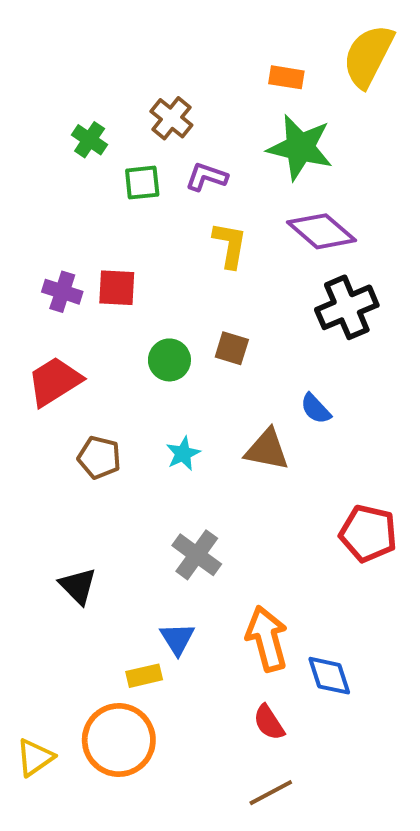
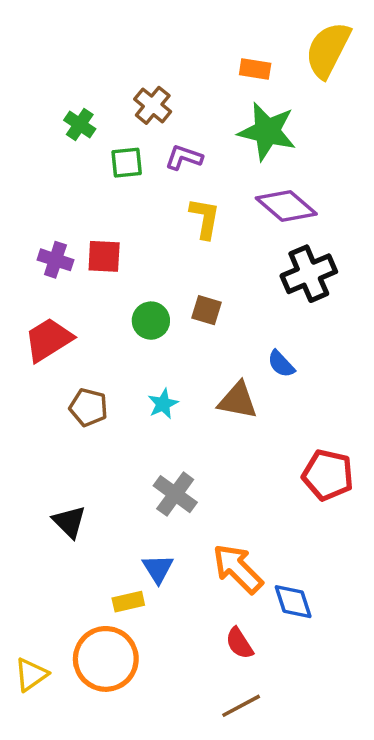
orange arrow: (267, 639) -> (238, 569), turned -30

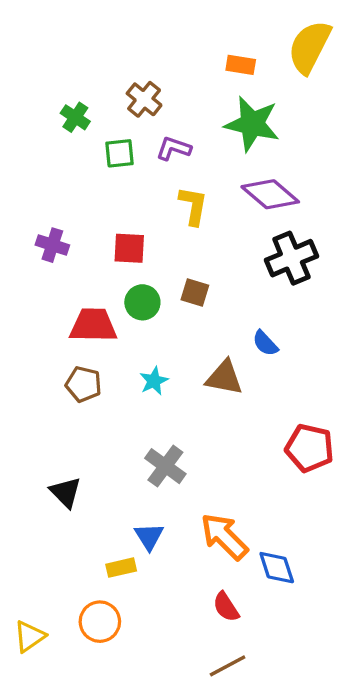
red square: (104, 256) -> (129, 248), moved
red trapezoid: (49, 340) -> (93, 325), moved, turned 33
orange circle: (106, 659) -> (100, 622), size x0.7

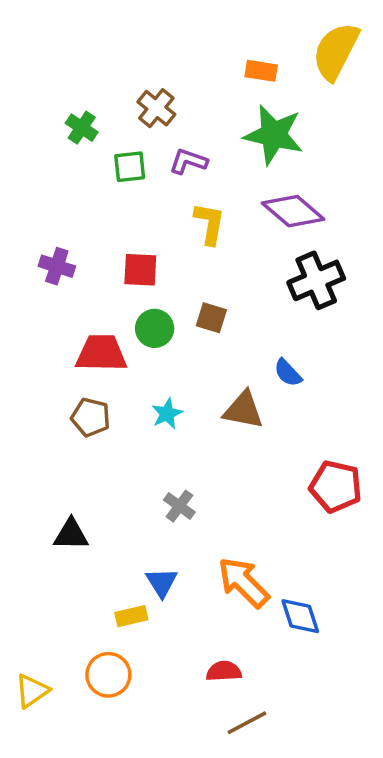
gray cross: (165, 466) -> (179, 506), size x0.7
black triangle: (65, 492) -> (71, 534), turned -44
red semicircle: (226, 607) -> (224, 671), moved, turned 120

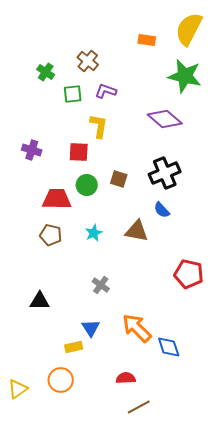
green star: (274, 135) -> (185, 76), moved
yellow L-shape: (210, 224) -> (99, 126), moved
black cross: (316, 280) -> (165, 173), moved

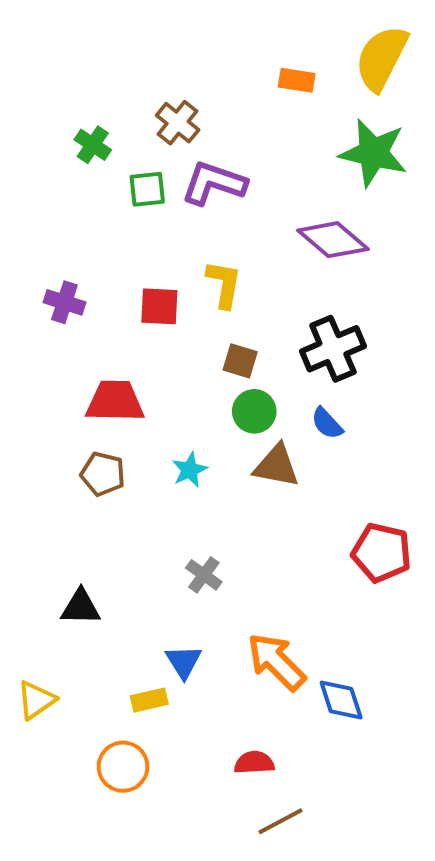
purple L-shape: (106, 91) -> (214, 183), size x1.5
yellow L-shape: (99, 126) -> (224, 284), moved
green circle: (87, 185) -> (254, 411), moved
yellow triangle: (18, 389) -> (36, 700), moved

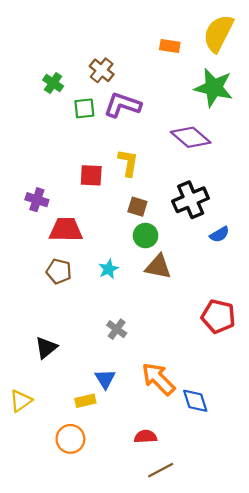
purple cross: (64, 302) -> (37, 200), moved
blue semicircle: (327, 423) -> (219, 234), moved, turned -78
black triangle: (81, 607) -> (46, 348), turned -40

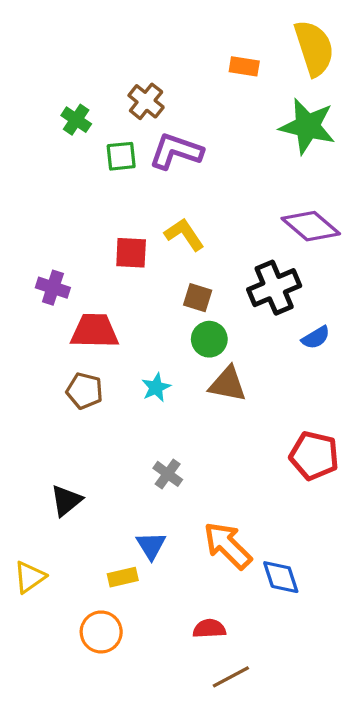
yellow semicircle: (218, 33) -> (314, 48), turned 135
purple diamond: (191, 137) -> (311, 226), moved
yellow L-shape: (128, 163) -> (184, 234), turned -44

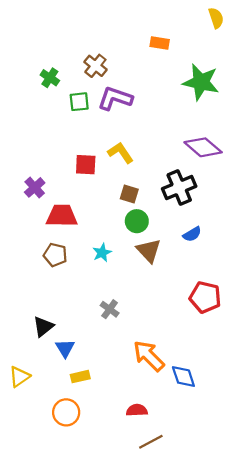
yellow semicircle: (314, 48) -> (216, 18), moved, size x0.6
purple cross: (53, 288) -> (35, 187), turned 30
blue semicircle: (316, 338) -> (192, 234), moved
brown triangle: (228, 384) -> (149, 251), turned 36
blue triangle: (151, 545) -> (65, 348), moved

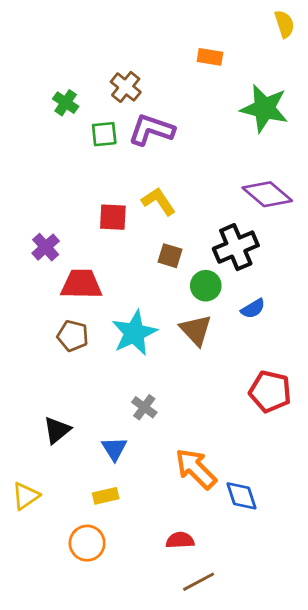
green circle: (137, 221) -> (206, 286), moved
cyan star: (102, 253) -> (134, 333), size x1.8
blue triangle: (65, 348) -> (114, 449), moved

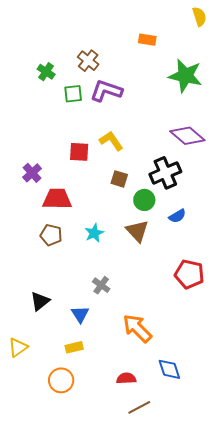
cyan star: (134, 333) -> (94, 233), size x0.6
blue diamond: (242, 496) -> (169, 369), moved

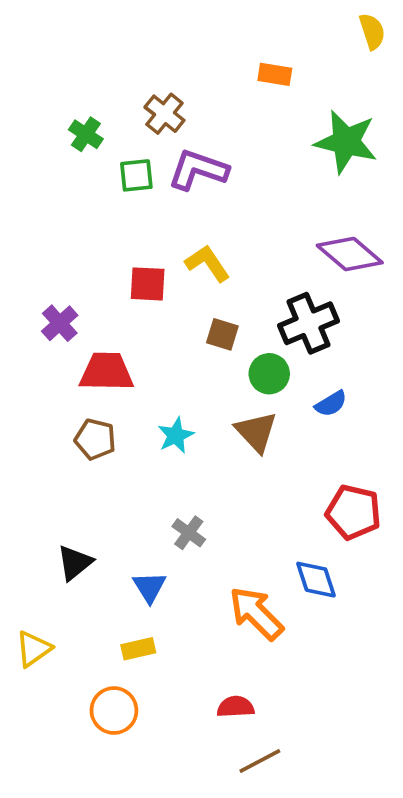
blue diamond: (169, 369) -> (316, 580), moved

